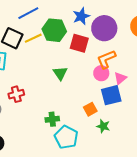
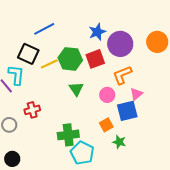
green hexagon: (54, 30) -> (70, 59), moved
yellow line: (33, 38) -> (49, 64), moved
red square: (79, 43) -> (95, 59), turned -36
pink circle: (101, 73) -> (107, 95), moved
green cross: (52, 119) -> (68, 135), size x1.5

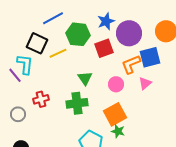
green hexagon: (70, 59) -> (78, 34), moved
blue square: (127, 111) -> (150, 57), moved
orange square: (106, 125) -> (115, 114), size x1.6
green cross: (68, 135) -> (77, 103), moved
green star: (119, 142) -> (118, 131), moved

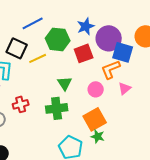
blue square: (150, 57) -> (123, 52), moved, turned 30

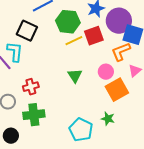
yellow line: (38, 58) -> (74, 41), moved
green triangle: (65, 83) -> (75, 76), moved
green cross: (57, 108) -> (34, 115), moved
orange square: (95, 119) -> (117, 90), moved

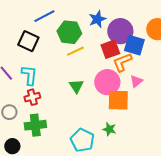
red square: (94, 36) -> (110, 49), moved
cyan L-shape: (15, 52) -> (29, 75), moved
pink circle: (106, 72) -> (107, 82), size x1.6
orange square: (117, 90) -> (118, 100), turned 30

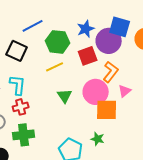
blue square: (134, 45) -> (120, 27), moved
red square: (110, 49) -> (88, 56), moved
yellow line: (75, 51) -> (55, 67), moved
orange L-shape: (122, 62) -> (111, 72), turned 150

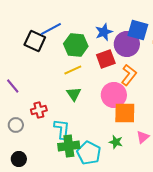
black square: (17, 51) -> (35, 41), moved
cyan L-shape: (18, 85) -> (62, 129), moved
pink triangle: (125, 91) -> (143, 137), moved
green triangle: (65, 96) -> (74, 94), moved
green cross: (24, 135) -> (69, 146), moved

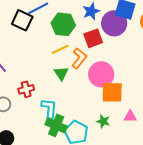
orange L-shape: (129, 75) -> (79, 58), moved
pink triangle: (143, 137) -> (130, 116), turned 40
green cross: (69, 146) -> (56, 125), turned 30

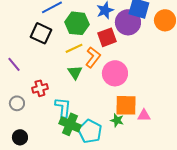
black square: (22, 20) -> (41, 33), moved
orange square: (112, 92) -> (126, 105), moved

